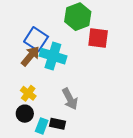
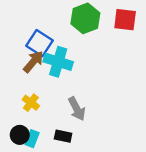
red square: (98, 38) -> (125, 20), moved
black circle: (25, 114) -> (20, 135), moved
cyan rectangle: (42, 126) -> (32, 139), moved

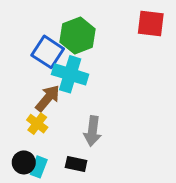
green hexagon: (85, 18) -> (78, 35), moved
brown arrow: (33, 62) -> (48, 98), moved
gray arrow: (77, 109) -> (92, 131), turned 35

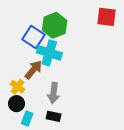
yellow cross: (37, 124) -> (18, 87), moved
gray arrow: (92, 131) -> (54, 93), moved
black circle: (24, 162) -> (17, 104), moved

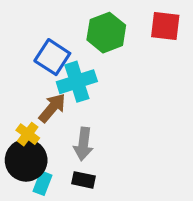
green hexagon: (55, 25) -> (106, 33), moved
cyan cross: (49, 53) -> (77, 82), turned -35
black circle: (17, 104) -> (26, 160), size x1.6

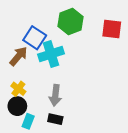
red square: (165, 26) -> (112, 29), moved
brown arrow: (52, 108) -> (18, 56), moved
black circle: (26, 160) -> (17, 106), size x0.7

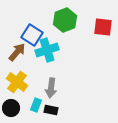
yellow cross: (18, 89) -> (17, 82), size x1.5
black circle: (17, 106) -> (11, 108), moved
cyan rectangle: (28, 121) -> (36, 105), moved

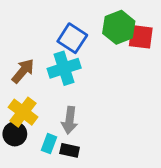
green hexagon: (65, 20) -> (119, 27), moved
blue square: (32, 35) -> (72, 38), moved
black circle: (11, 108) -> (15, 134), moved

